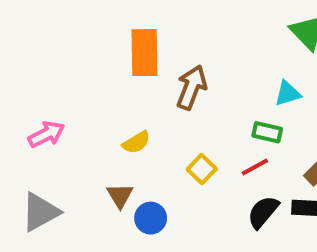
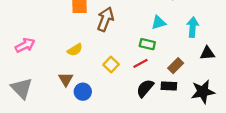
gray triangle: (40, 212) -> (22, 88), turned -45

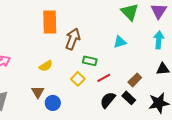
cyan arrow: (193, 27) -> (159, 40), moved
green rectangle: (147, 44) -> (90, 61), moved
black rectangle: (169, 86) -> (129, 98), turned 40

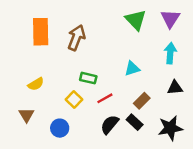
brown arrow: (73, 39) -> (76, 38), moved
cyan triangle: (120, 42) -> (132, 69), moved
blue circle: (53, 103) -> (60, 128), moved

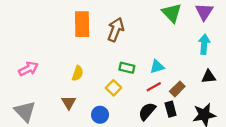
cyan triangle: (132, 69) -> (157, 67), moved
yellow semicircle: (36, 84) -> (78, 73), turned -40
red line: (105, 98) -> (154, 87), moved
black rectangle: (135, 122) -> (171, 109), turned 32

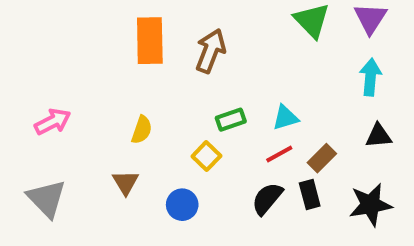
green rectangle: (127, 68) -> (231, 120), turned -32

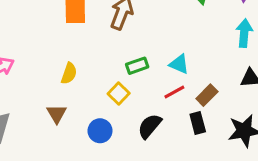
cyan triangle: (285, 118) -> (179, 64), turned 40
black semicircle: (267, 199) -> (150, 126), moved

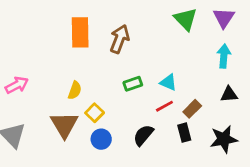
yellow square: (119, 94) -> (95, 113), moved
brown triangle: (57, 114) -> (64, 125), size x1.6

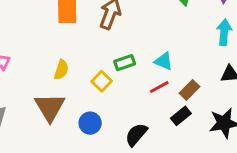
yellow square: (95, 113) -> (102, 81), moved
black rectangle: (184, 133) -> (181, 116), turned 66
black semicircle: (143, 135) -> (136, 135), moved

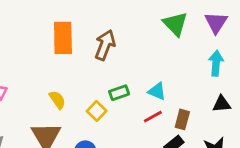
yellow semicircle: (61, 70) -> (57, 100), turned -54
brown rectangle: (190, 90) -> (182, 119), turned -30

